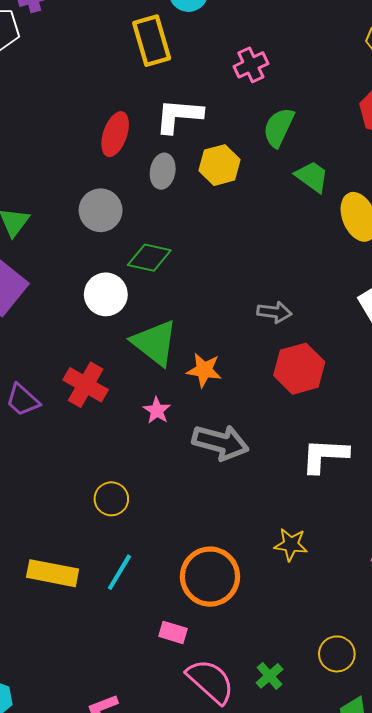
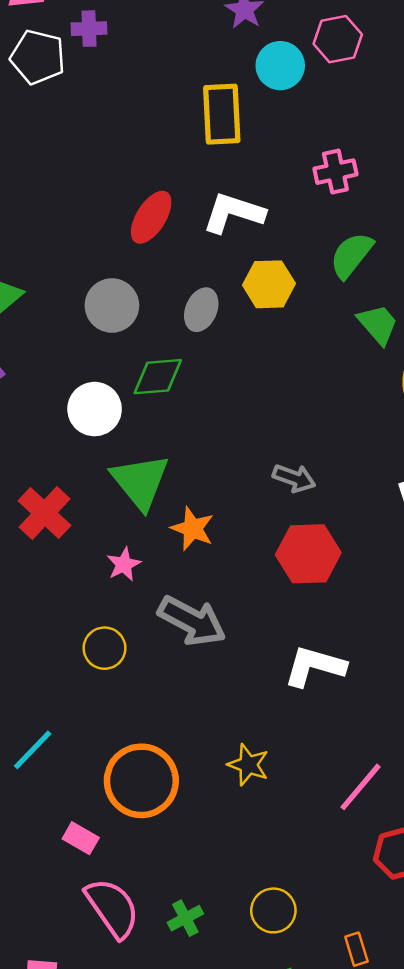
gray ellipse: (163, 171) -> (201, 310), moved
green diamond: (149, 258) -> (158, 377), turned -30
yellow circle: (111, 499) -> (105, 648), moved

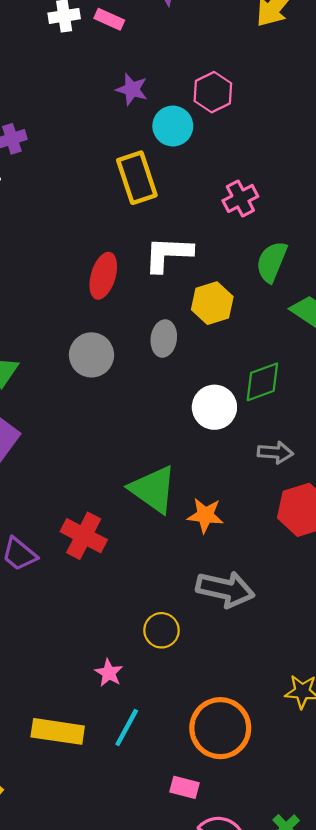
green diamond: (158, 377) -> (262, 382), moved
white circle: (95, 409) -> (214, 407), moved
pink star: (124, 564) -> (109, 673), moved

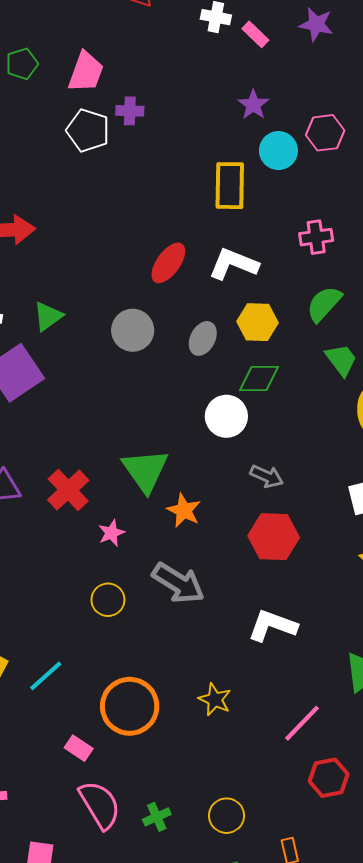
green diamond: (262, 382) -> (259, 378), moved
pink star: (109, 673) -> (111, 533), moved

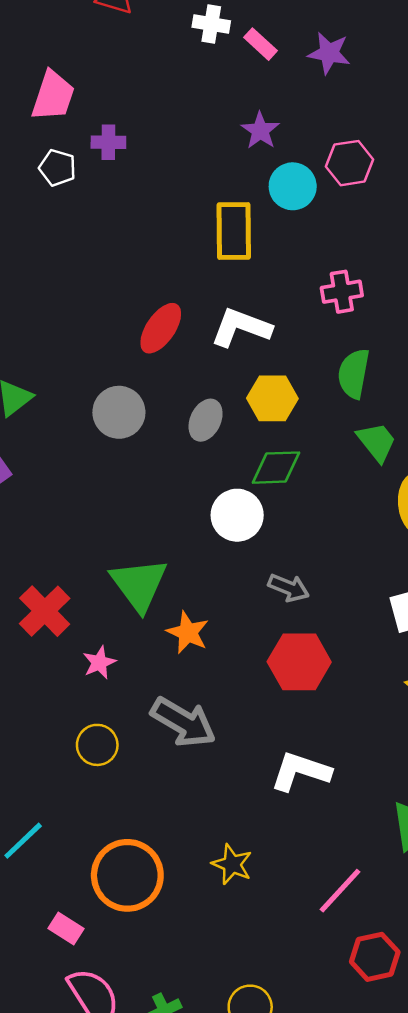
purple star: (316, 24) -> (329, 53), moved
white pentagon: (88, 130) -> (58, 168), size x0.7
green semicircle: (324, 304) -> (354, 374), turned -30

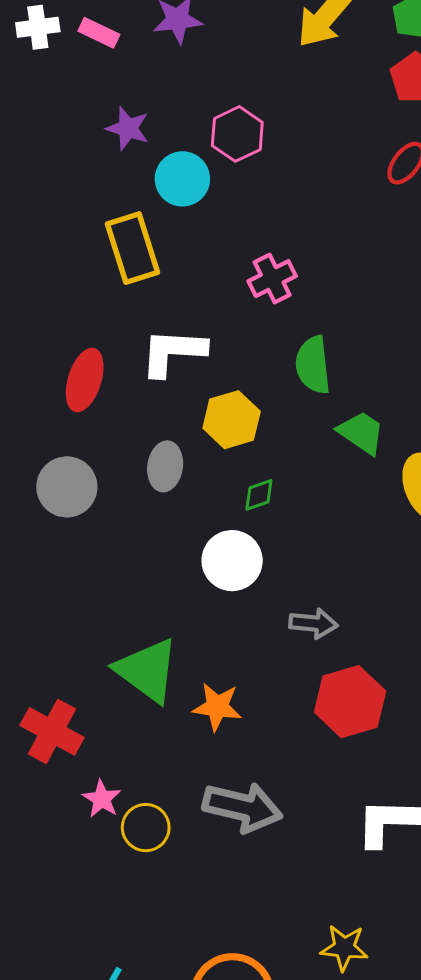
green diamond: (276, 468) -> (259, 495), size x0.6
pink star: (99, 663) -> (102, 799), moved
yellow circle: (97, 745) -> (146, 828), moved

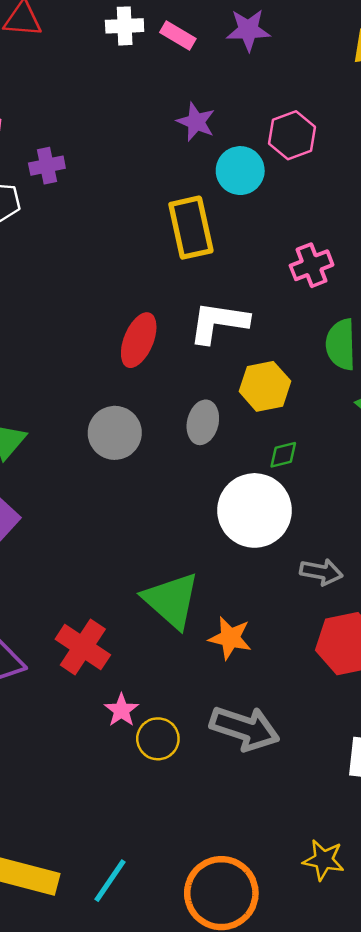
white circle: (232, 561) -> (255, 510), size x1.4

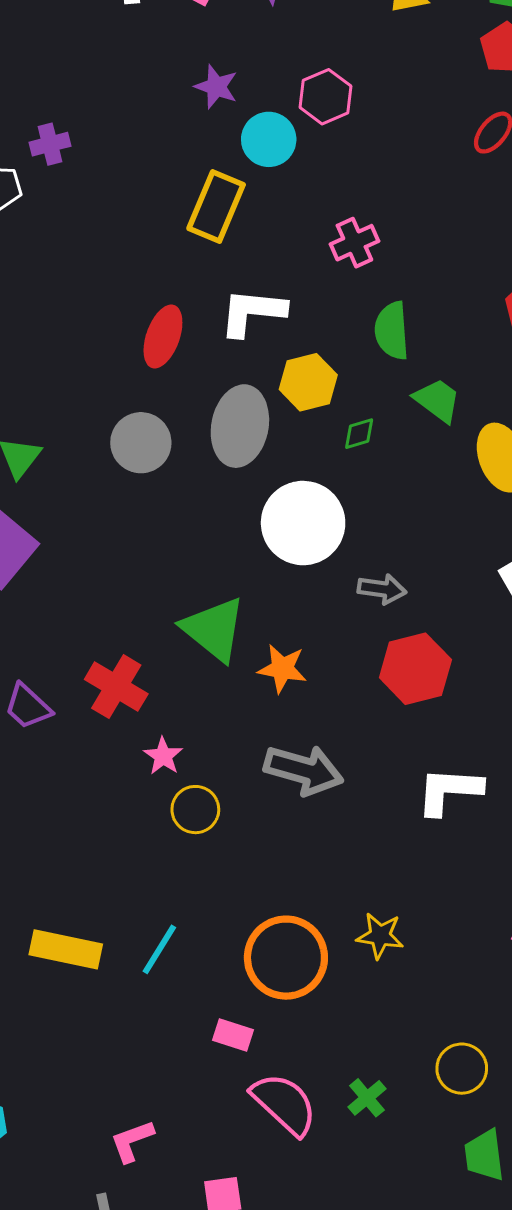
yellow rectangle: (191, 228) -> (216, 207), turned 38
gray ellipse: (203, 422) -> (240, 426), size x1.6
green diamond: (283, 455) -> (359, 434), moved
yellow circle: (158, 739) -> (195, 810), moved
yellow star: (323, 860) -> (380, 936), moved

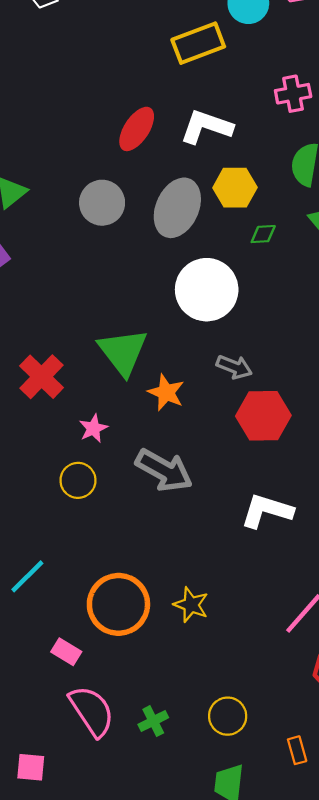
yellow rectangle: (216, 207) -> (198, 43), turned 33
gray arrow: (382, 589) -> (234, 367), moved
pink star: (163, 756) -> (93, 428), moved

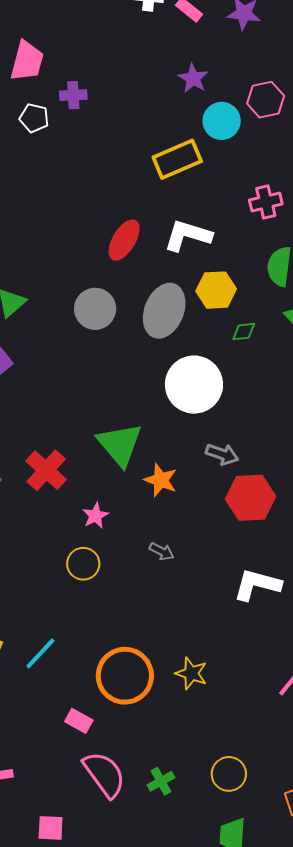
gray arrow: (164, 470) -> (162, 551), size x0.5

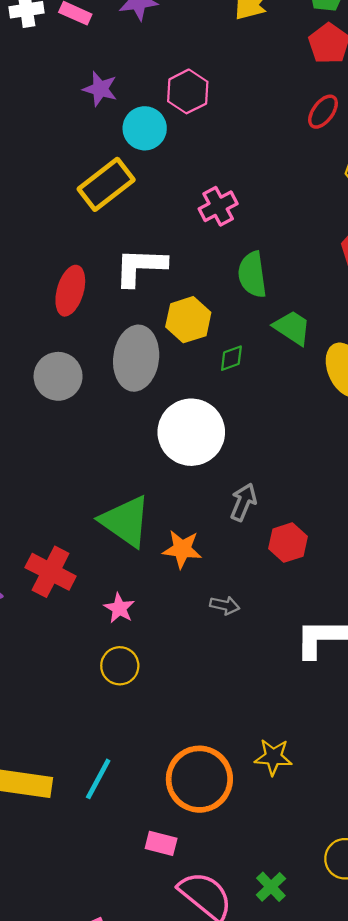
gray arrow: (222, 454) -> (243, 502), turned -72
red hexagon: (251, 498) -> (288, 543), size x0.7
gray arrow: (162, 551) -> (225, 605), moved

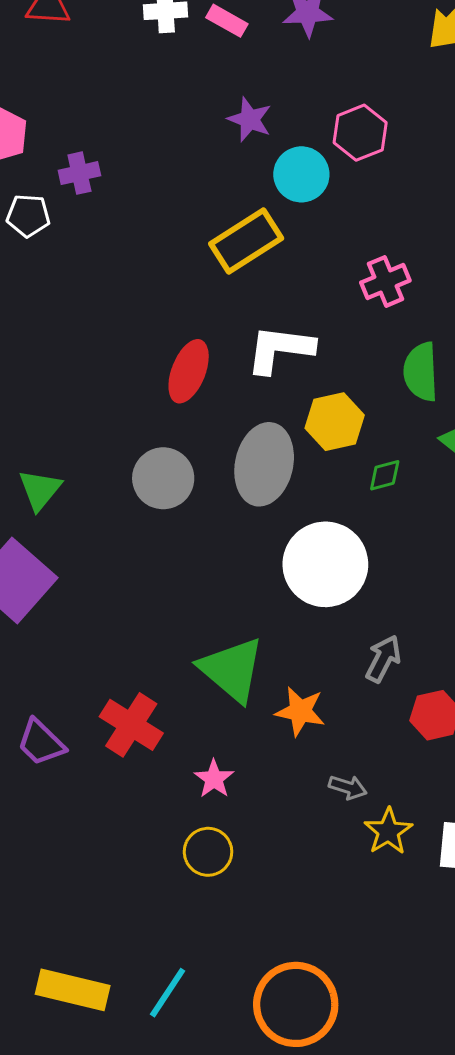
yellow star: (273, 757) -> (388, 831), moved, turned 30

